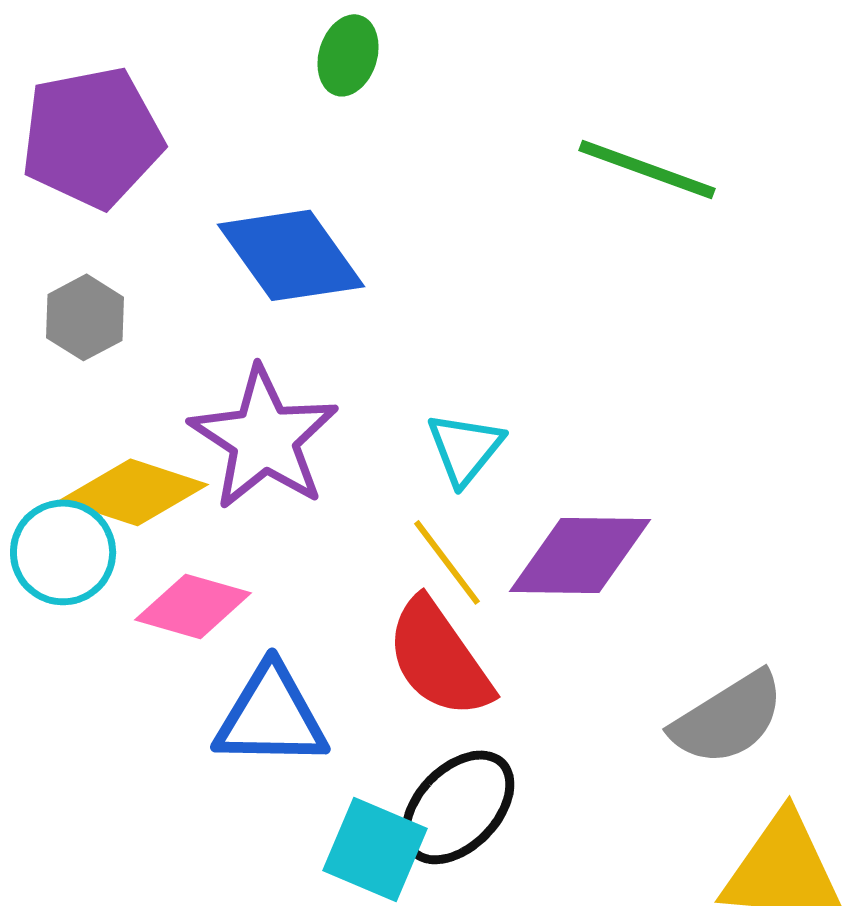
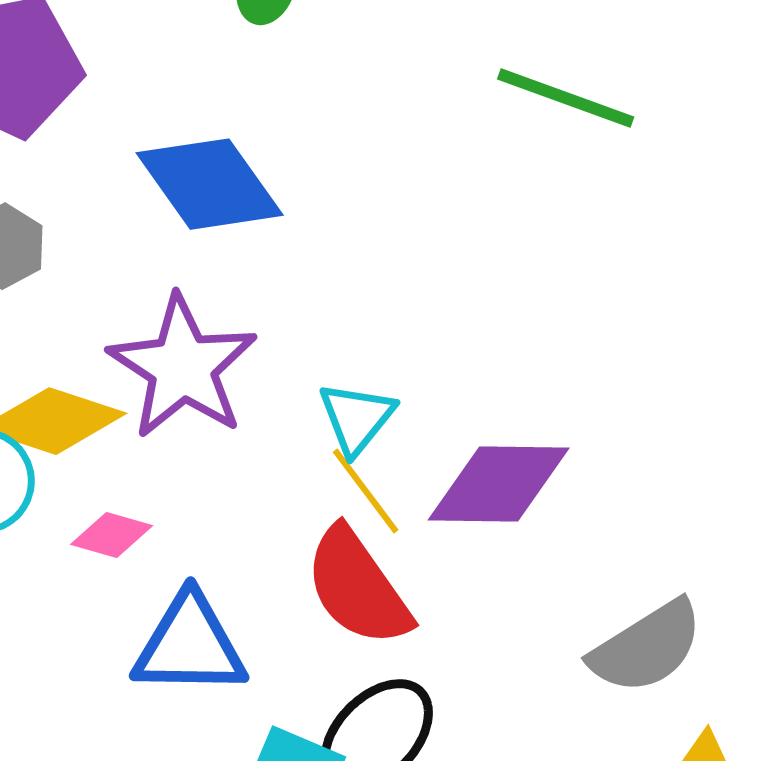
cyan triangle: (465, 448) -> (357, 418), moved
pink diamond: (193, 606) -> (112, 535), size x0.7

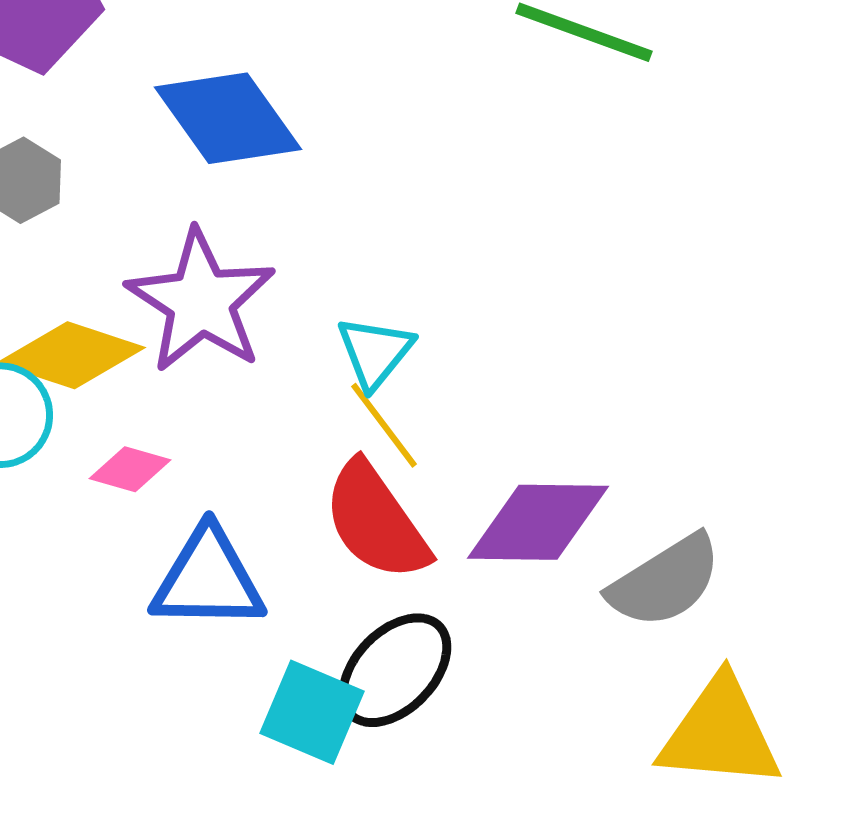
purple diamond: (499, 484) -> (538, 522), moved

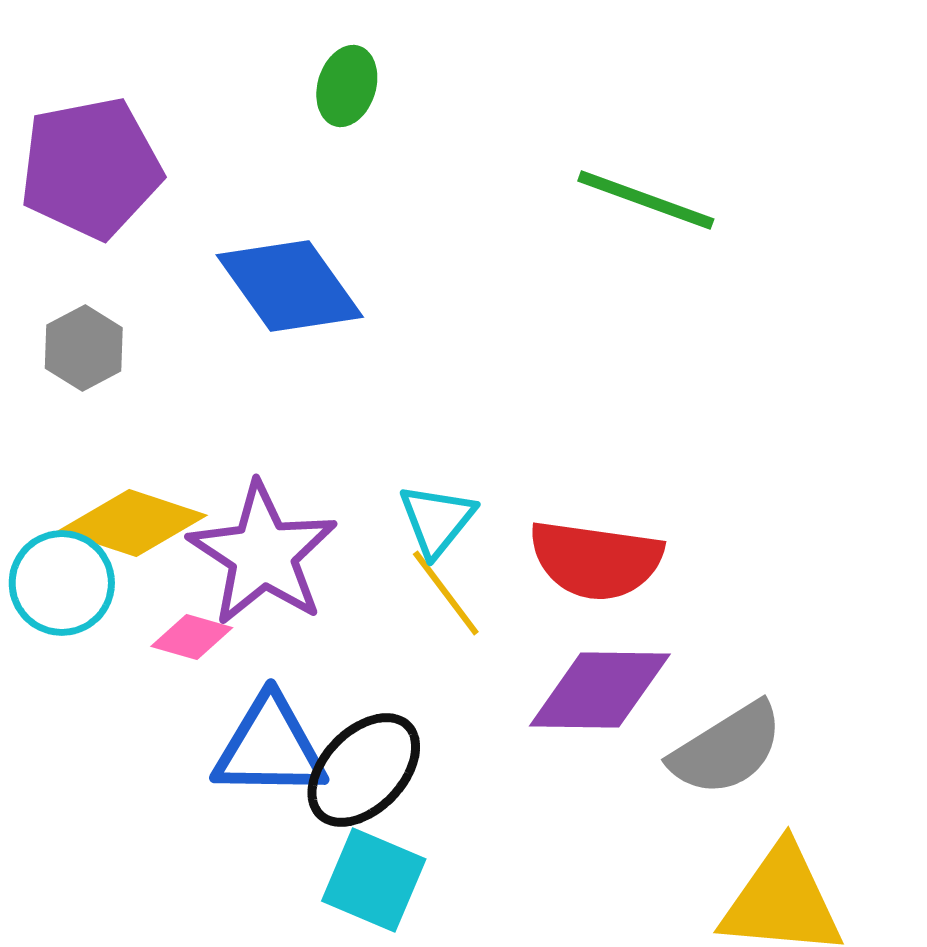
purple star: (201, 301) -> (263, 554), moved
red semicircle: (376, 521) -> (596, 560), moved, turned -47
black ellipse: (395, 670) -> (364, 770), moved

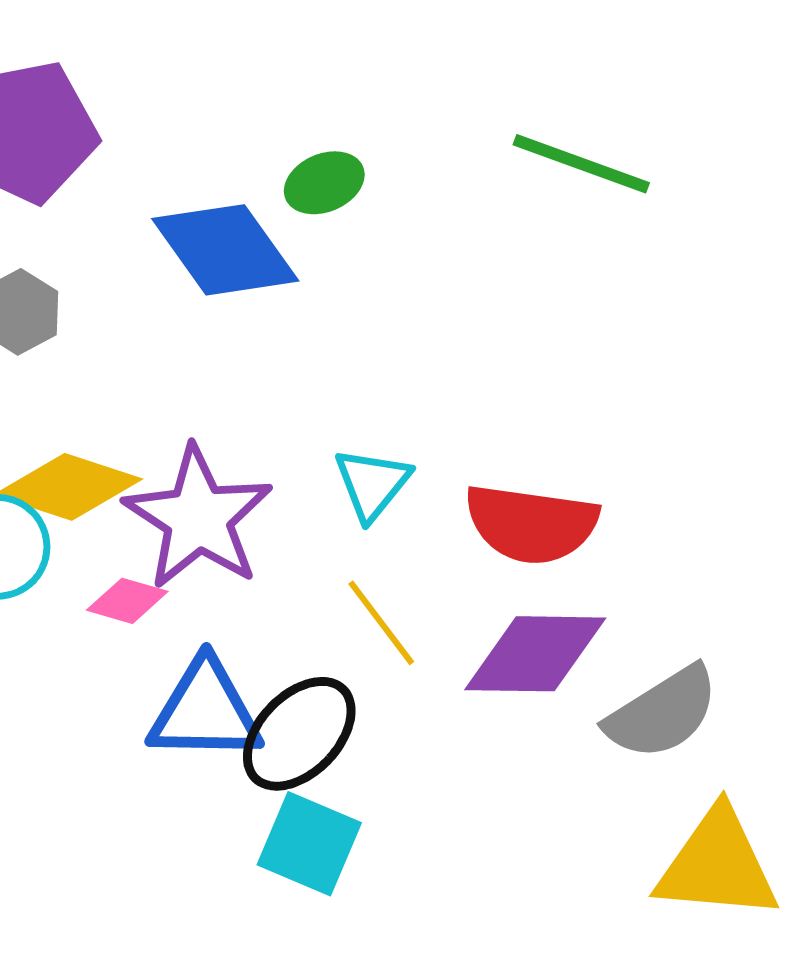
green ellipse: (347, 86) -> (324, 183), moved, turned 50
yellow line: (446, 593) -> (381, 623), moved

